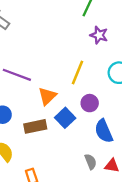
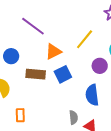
purple circle: (90, 103) -> (100, 66), moved

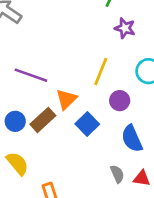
purple circle: (100, 66) -> (120, 101), moved
brown rectangle: (36, 74) -> (43, 120), moved, turned -30

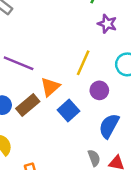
blue semicircle: (132, 139) -> (109, 126), turned 50

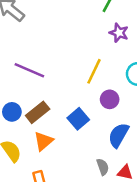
orange triangle: (50, 87) -> (43, 141), moved

